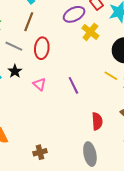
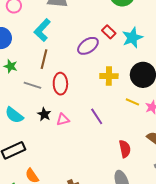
yellow cross: (90, 32) -> (109, 76), moved, turned -30
black star: (15, 71) -> (44, 114), moved
pink triangle: (39, 84) -> (63, 120), turned -48

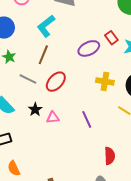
red ellipse: (60, 84) -> (56, 82), turned 35

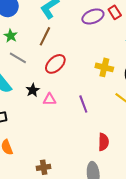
red rectangle: (111, 38) -> (115, 12), moved
purple ellipse: (89, 48) -> (93, 16), moved
gray line: (28, 79) -> (18, 58), moved

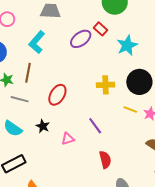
brown line: (45, 36) -> (28, 73), moved
pink triangle: (50, 99) -> (68, 139), moved
red semicircle: (103, 142) -> (105, 160), moved

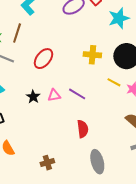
black star: (43, 126) -> (33, 97), moved
purple line: (95, 126) -> (77, 94), turned -30
pink triangle: (68, 139) -> (54, 95), moved

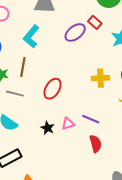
red semicircle: (83, 129) -> (96, 144), moved

